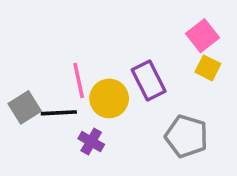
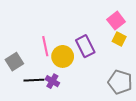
black line: (59, 113) -> (34, 80), moved
gray pentagon: (186, 136) -> (120, 82), moved

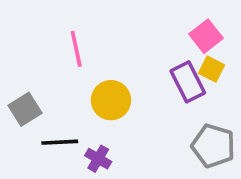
pink line: (45, 46) -> (76, 49), moved
purple rectangle: (85, 46) -> (188, 82), moved
purple cross: (52, 81) -> (98, 159), moved

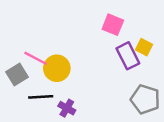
pink square: (206, 36) -> (113, 25), moved, turned -30
pink line: (76, 49) -> (36, 58), moved, turned -50
yellow circle: (111, 100) -> (57, 68), moved

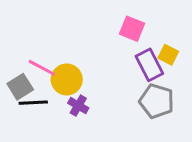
black line: (41, 97) -> (33, 103), moved
gray pentagon: (145, 99) -> (157, 101), moved
purple cross: (67, 108) -> (78, 106), moved

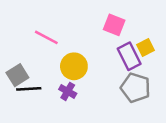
yellow square: (168, 55) -> (145, 47), turned 36
pink line: (42, 68) -> (46, 37), moved
yellow circle: (67, 79) -> (74, 66), moved

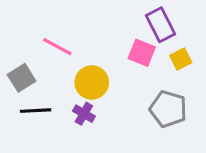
pink square: (114, 25) -> (142, 53), moved
purple rectangle: (129, 56) -> (160, 25), moved
gray square: (17, 75) -> (22, 78), moved

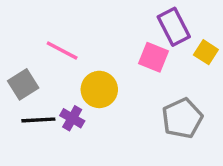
yellow square: (181, 59) -> (206, 52), moved, turned -30
gray pentagon: (168, 109) -> (182, 118), turned 30
purple cross: (84, 114) -> (72, 118), moved

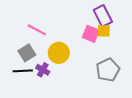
yellow square: (206, 52) -> (104, 31), moved, turned -32
gray square: (23, 84) -> (27, 53), moved

